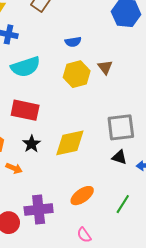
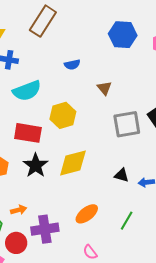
yellow hexagon: (77, 74) -> (63, 115), moved
gray square: (121, 127) -> (127, 124), moved
black star: (32, 144) -> (36, 165), size x1.4
orange arrow: (14, 168) -> (19, 210), moved, turned -35

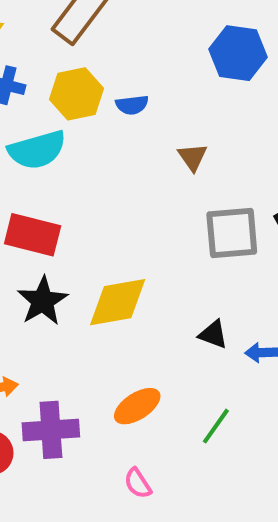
yellow hexagon: (63, 115) -> (77, 94), moved

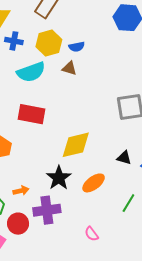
brown triangle: (193, 157) -> (69, 68), moved, turned -35
black star: (43, 301) -> (59, 178), moved
orange ellipse: (137, 406) -> (94, 183), moved

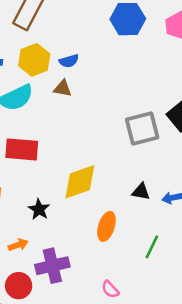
black star: (59, 178) -> (39, 209), moved, size x0.7
orange ellipse: (94, 183) -> (106, 226), turned -30

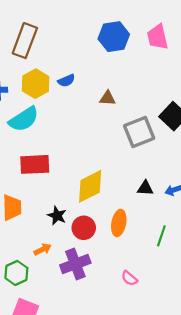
brown triangle: (63, 88) -> (108, 98), moved
red circle: (19, 286) -> (84, 228), moved

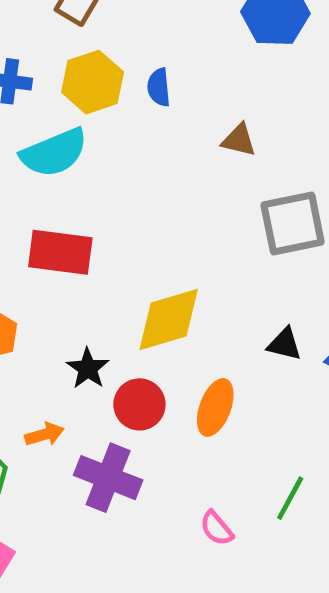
blue semicircle: (66, 81) -> (159, 87), turned 98
green line: (161, 236) -> (290, 498), moved
purple cross: (75, 264) -> (108, 478), turned 32

